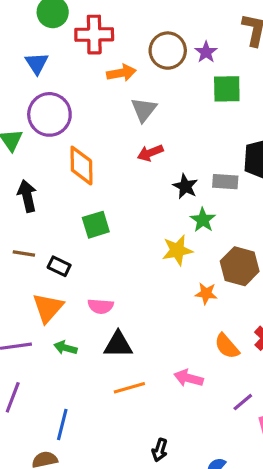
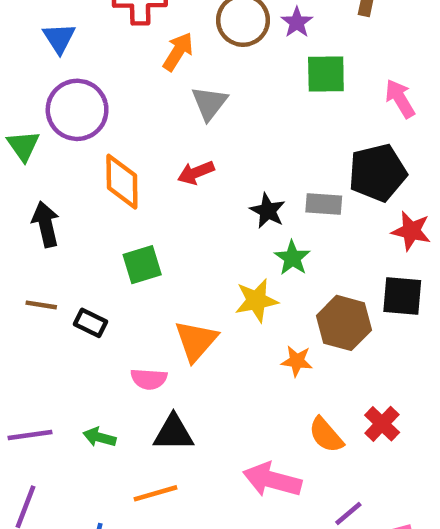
orange arrow: (121, 73) -> (178, 52), turned -48
red arrow: (150, 153) -> (196, 173), moved
orange triangle: (48, 308) -> (196, 341), moved
pink arrow: (189, 378) -> (272, 480), size x1.4
orange line: (129, 388) -> (156, 493), moved

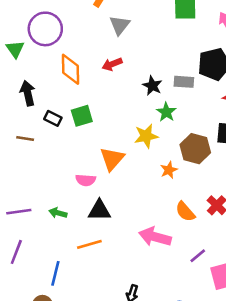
black rectangle: (91, 323) -> (53, 118), moved
orange star: (297, 361) -> (169, 170), turned -30

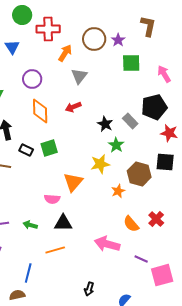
purple circle: (45, 29) -> (32, 79), moved, size x0.7
gray rectangle: (184, 82) -> (130, 121), turned 42
purple line: (198, 256) -> (141, 259), turned 64

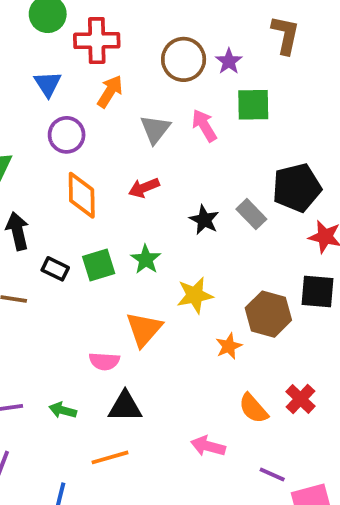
blue triangle: (12, 47) -> (48, 84), moved
orange arrow: (65, 53) -> (110, 91), moved
pink arrow: (164, 74) -> (204, 125), moved
green star: (116, 145) -> (146, 259), moved
pink arrow: (107, 244) -> (208, 446), size x0.7

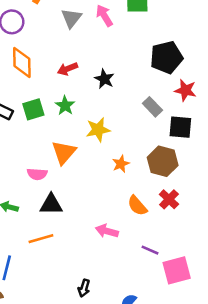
red arrow: (144, 188) -> (68, 69), moved
gray rectangle: (251, 214) -> (152, 107), moved
brown hexagon: (268, 314) -> (163, 161), moved

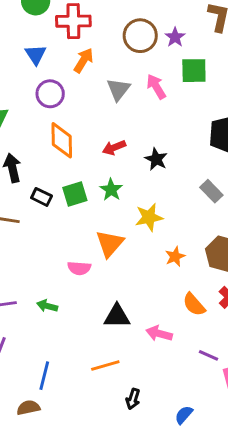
black triangle: (51, 204) -> (117, 316), moved
orange line: (41, 239) -> (105, 365), moved

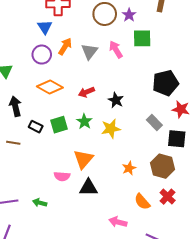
blue triangle: (36, 55) -> (45, 27), moved
orange arrow: (84, 60) -> (65, 46), moved
orange diamond: (62, 140) -> (50, 87), turned -60
yellow star: (149, 217) -> (111, 129), moved
black triangle: (117, 316) -> (88, 187), moved

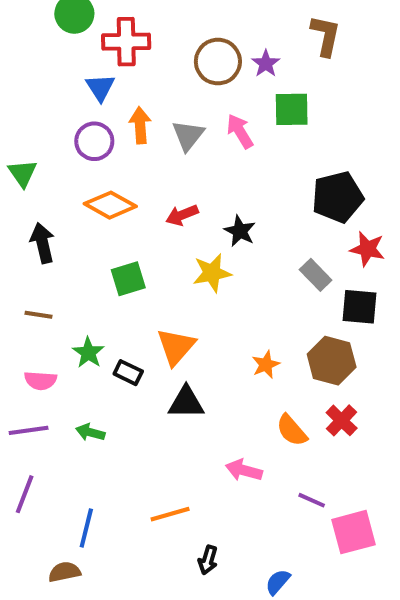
orange arrow: (65, 46) -> (140, 125), turned -36
green star: (84, 121) -> (88, 353), moved
black rectangle: (36, 127) -> (128, 373), moved
yellow star: (111, 129) -> (212, 273), moved
pink semicircle: (62, 176) -> (40, 381), moved

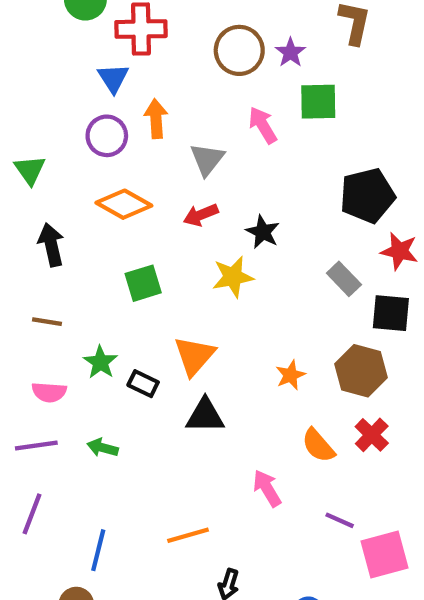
gray triangle: (188, 135) -> (207, 159), moved
pink arrow: (244, 470) -> (267, 488), turned 44

